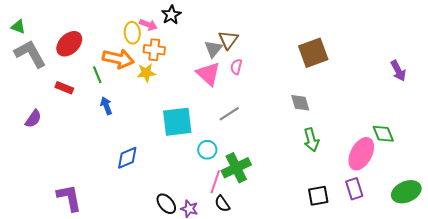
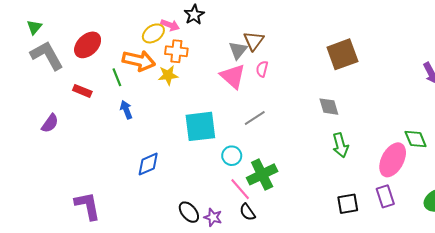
green triangle: (18, 27) -> (34, 27), turned 49
yellow ellipse: (132, 33) -> (153, 33), turned 60
pink line: (215, 182) -> (240, 189), turned -60

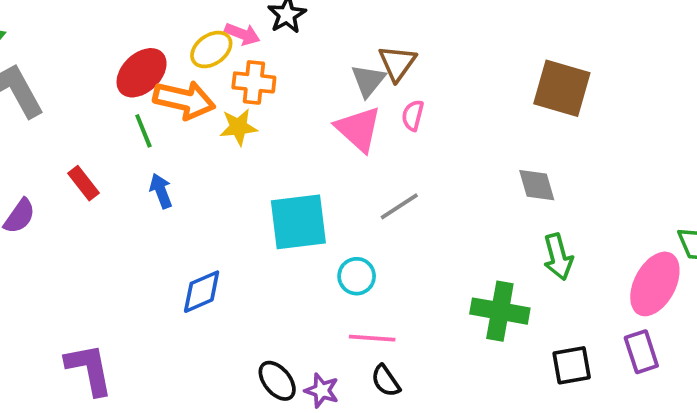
red ellipse: (88, 45) -> (142, 73), moved
brown square: (342, 54) -> (562, 88), turned 36
red rectangle: (82, 91) -> (83, 183), moved, turned 30
green cross: (262, 174) -> (500, 311), moved, turned 36
pink line: (240, 189) -> (372, 338), turned -45

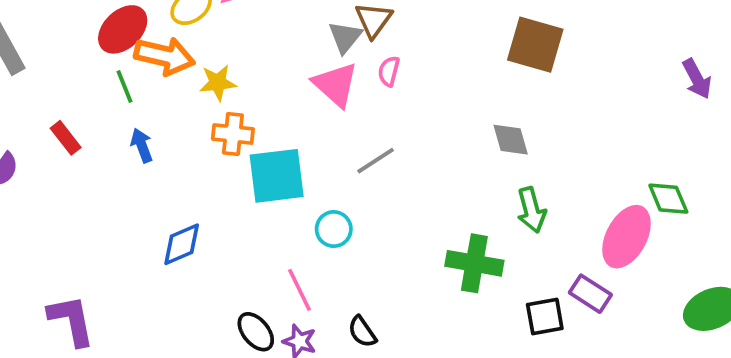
orange cross: (254, 82) -> (233, 134), moved
pink line: (372, 338) -> (299, 290), moved, turned 60
purple rectangle: (641, 352) -> (590, 294), moved, turned -39

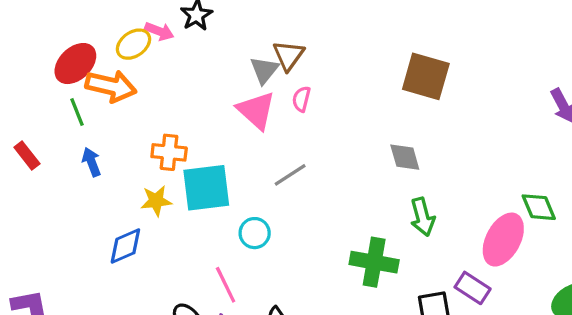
yellow star: (218, 83) -> (156, 201), moved

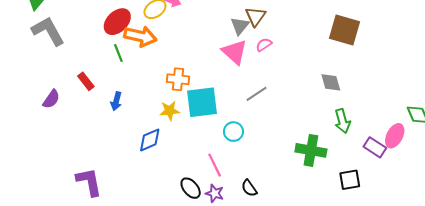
pink semicircle: (301, 99) -> (264, 45), turned 42
blue arrow: (92, 162) -> (116, 101), moved, turned -144
pink ellipse: (503, 240) -> (395, 136), size x0.7
purple rectangle: (473, 288) -> (375, 147), moved

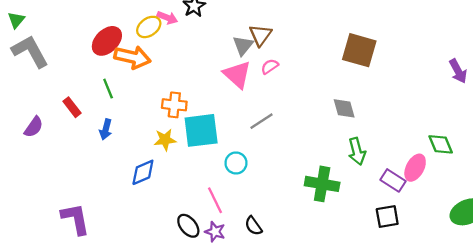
green line: (118, 53) -> (108, 89), moved
black square: (350, 180) -> (387, 217), moved

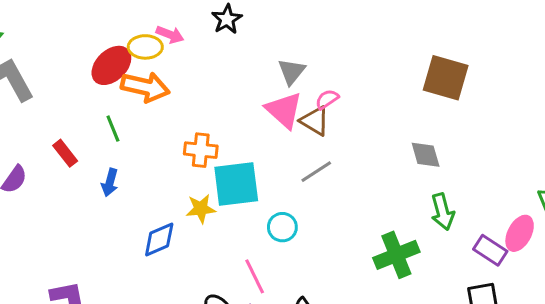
pink arrow: (167, 18) -> (170, 35), moved
yellow ellipse: (149, 27) -> (145, 47), moved, turned 35
brown triangle: (260, 35) -> (315, 121), moved, turned -35
yellow star: (165, 140) -> (201, 209), moved
green cross: (322, 184) -> (396, 255), turned -32

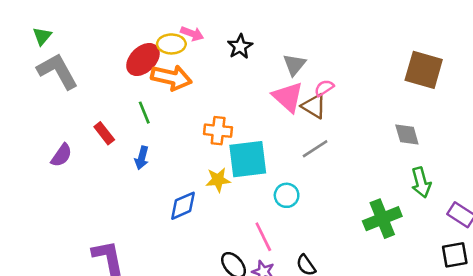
black star: (227, 19) -> (240, 47), moved

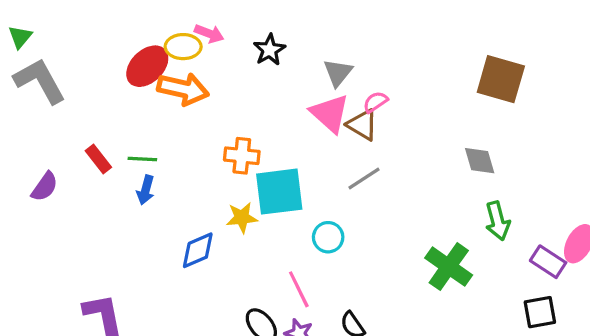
green line: (144, 113) -> (142, 159), moved, turned -65
green cross: (382, 219) -> (449, 267), turned -33

